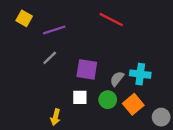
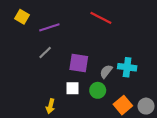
orange square: (133, 104) -> (123, 105), moved

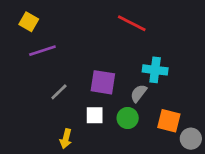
purple line: (49, 27) -> (42, 51), moved
gray line: (45, 53) -> (59, 92), moved
cyan cross: (127, 67) -> (155, 70), moved
orange square: (123, 105) -> (169, 121), moved, turned -36

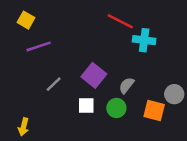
cyan cross: (155, 70) -> (144, 40), moved
purple square: (103, 82) -> (94, 75), turned 30
yellow arrow: (66, 139) -> (24, 127), moved
gray circle: (191, 139) -> (174, 94), moved

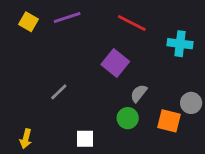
cyan cross: (144, 40) -> (180, 44), moved
purple line: (39, 46) -> (67, 18), moved
purple square: (94, 75) -> (115, 63), moved
white square: (86, 105) -> (85, 139), moved

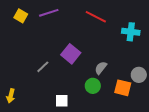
purple square: (115, 63) -> (71, 54), moved
yellow arrow: (26, 139) -> (11, 96), moved

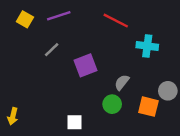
cyan cross: (131, 32) -> (147, 46), moved
purple square: (71, 54) -> (85, 65), turned 30
gray line: (43, 67) -> (52, 50), moved

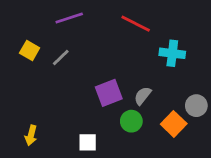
yellow square: (25, 19) -> (30, 51), moved
purple square: (85, 65) -> (109, 93), moved
orange square: (148, 107) -> (174, 124), turned 30
yellow arrow: (13, 116) -> (31, 135), moved

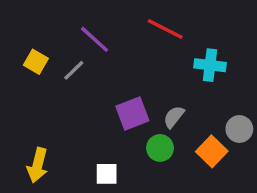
purple line: (69, 18) -> (94, 39), moved, turned 60
yellow arrow: (31, 135) -> (38, 165), size x1.4

